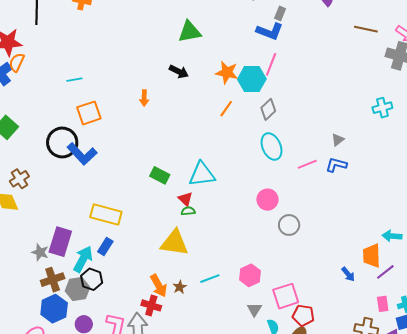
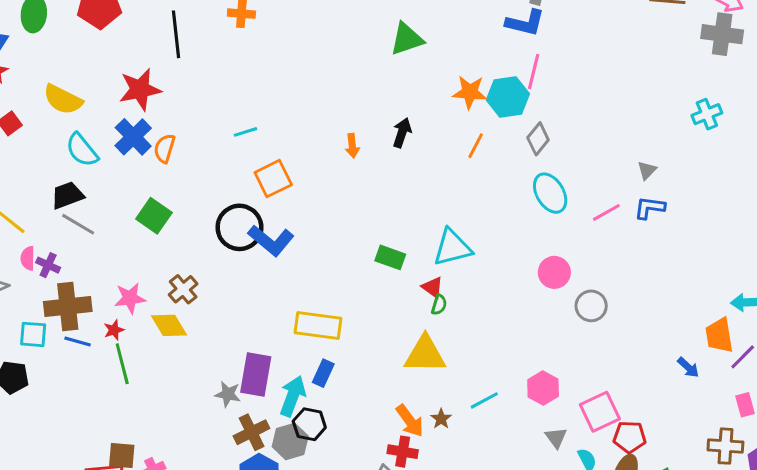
orange semicircle: (17, 62) -> (165, 148), moved
black arrow: (179, 72) -> (402, 133), moved, turned -90
green semicircle: (188, 211) -> (439, 305), turned 120

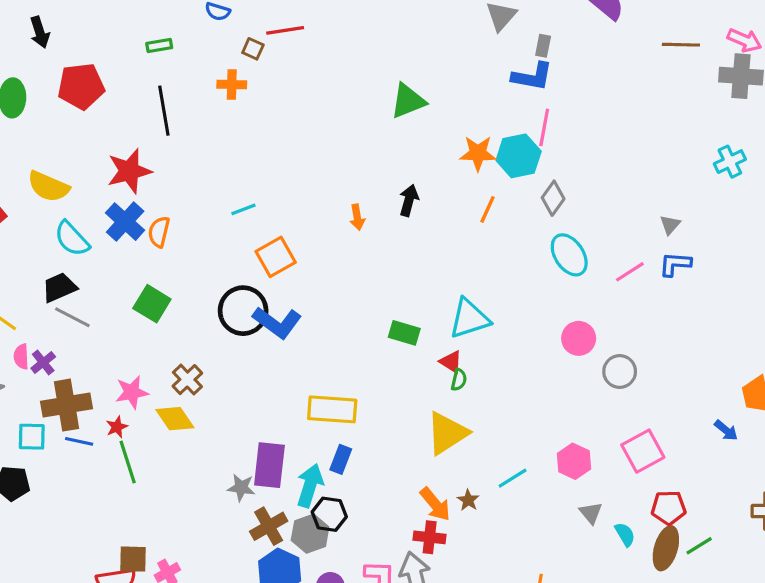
purple cross: (48, 265) -> (43, 362), turned 30
yellow triangle: (425, 354) -> (447, 433), turned -30
pink square: (600, 412) -> (643, 451), moved

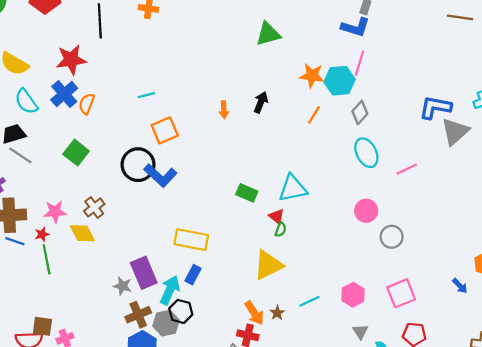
gray triangle: (670, 225) -> (455, 132), moved, size x2.0
blue L-shape: (675, 264) -> (435, 107), moved, size x1.4
purple rectangle: (269, 465) -> (144, 273), turned -36

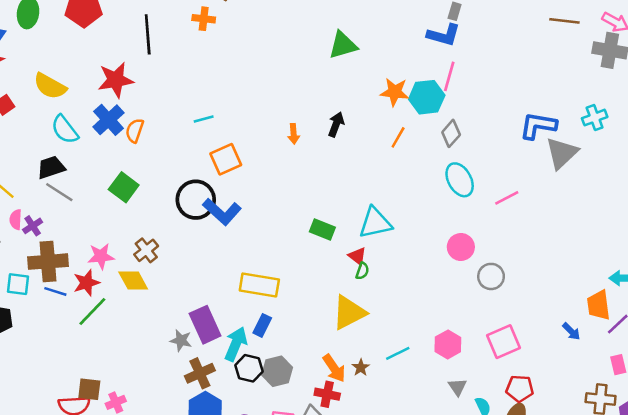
red star: (42, 234) -> (86, 283), size x1.5
green line: (47, 259) -> (92, 312), turned 56
gray hexagon: (166, 323) -> (277, 371), moved

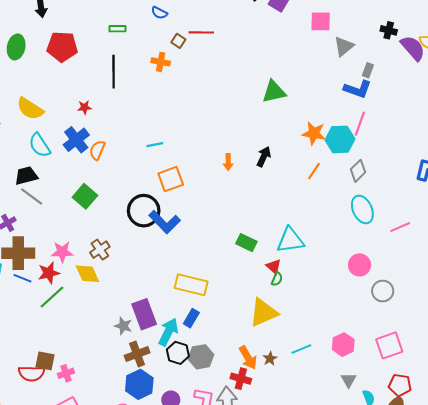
red star: (116, 80) -> (84, 107), size x0.5

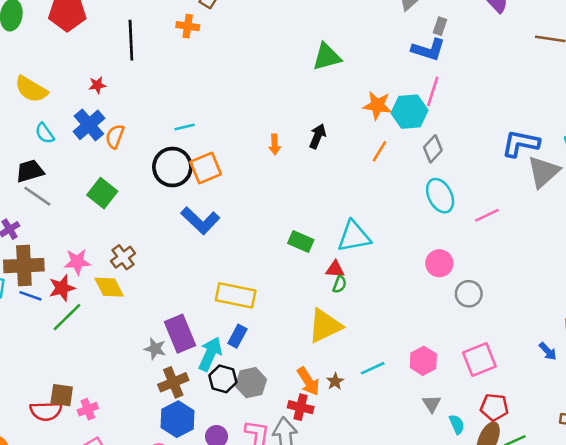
cyan semicircle: (40, 145) -> (45, 133), size x0.7
black circle: (144, 211) -> (172, 167), moved
red triangle: (274, 266) -> (335, 269), turned -35

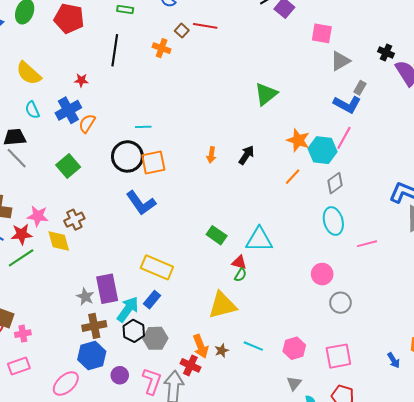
green triangle: (327, 57) -> (266, 94), turned -35
cyan line: (373, 368) -> (253, 346), turned 36

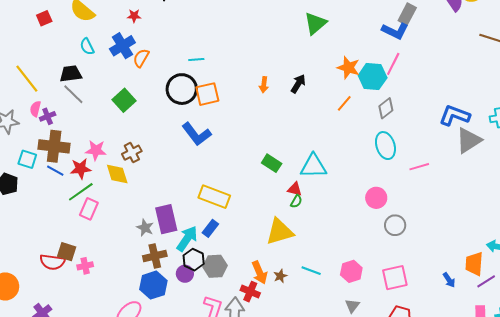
gray rectangle: (360, 88) -> (407, 14), size x1.5
pink rectangle: (19, 366) -> (89, 209), moved, turned -45
purple circle: (120, 375) -> (185, 274), moved

